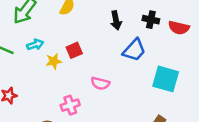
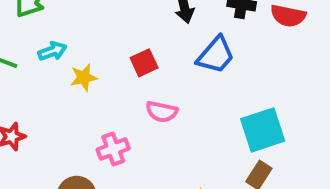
red square: (74, 50) -> (144, 63), moved
cyan square: (166, 79) -> (263, 130), moved, turned -32

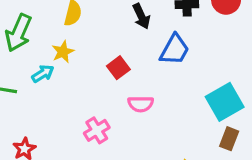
yellow star: (84, 77) -> (63, 52), moved
pink cross: (113, 149) -> (97, 130), moved

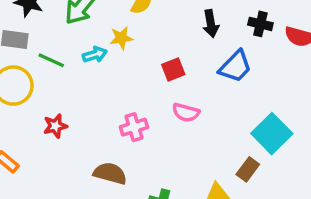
cyan square: (225, 102) -> (272, 134), turned -30
brown rectangle: (229, 139) -> (248, 169), moved

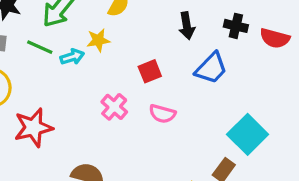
green line: (51, 60) -> (40, 47), moved
red star: (55, 126) -> (33, 128), size x1.6
pink cross: (134, 127) -> (114, 107), moved, turned -32

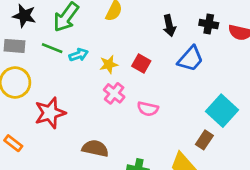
yellow star: (98, 40) -> (109, 64), moved
red square: (150, 71) -> (141, 64), turned -36
pink semicircle: (162, 114) -> (148, 109), moved

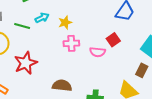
green line: (52, 48) -> (22, 26), moved
red square: (141, 64) -> (113, 40), moved, turned 32
pink cross: (114, 93) -> (71, 43), turned -35

